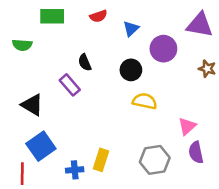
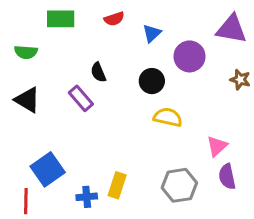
black triangle: (32, 105) -> (27, 100), moved

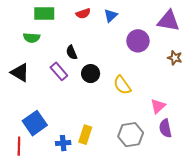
blue triangle: (152, 33) -> (111, 16), moved
green semicircle: (26, 52) -> (32, 38), moved
black circle: (152, 81) -> (91, 74), moved
yellow semicircle: (168, 117) -> (122, 85), turned -138

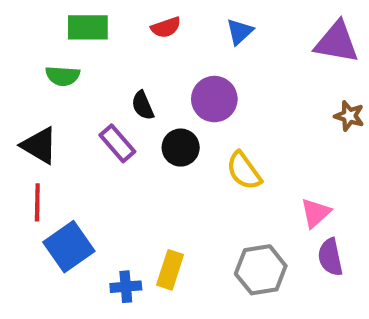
blue triangle: (111, 16) -> (240, 32), moved
purple circle: (138, 41) -> (214, 99), moved
red line: (19, 146) -> (37, 202), moved

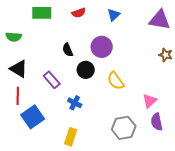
green semicircle: (63, 76) -> (14, 37), moved
purple rectangle: (117, 143) -> (52, 80), moved
yellow rectangle: (170, 270) -> (71, 137), moved
blue cross: (126, 287) -> (75, 103), moved, turned 32

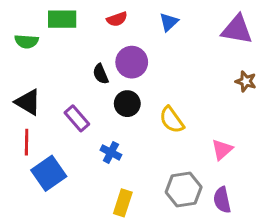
green semicircle: (14, 37) -> (27, 41), moved
purple circle: (102, 47) -> (132, 62), moved
purple semicircle: (157, 122) -> (222, 200), moved
yellow rectangle: (71, 137) -> (123, 203), moved

